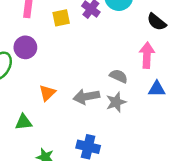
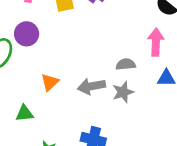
gray semicircle: (119, 76) -> (126, 64), turned -30

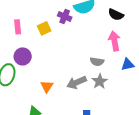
gray semicircle: (126, 64) -> (97, 62), turned -152

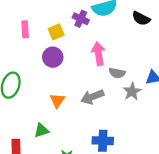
pink arrow: (114, 41) -> (99, 54), moved
purple circle: (23, 56) -> (53, 57), moved
gray star: (100, 81) -> (132, 92), moved

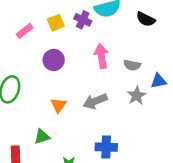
pink rectangle: (25, 29) -> (25, 31), turned 56
yellow square: (56, 32) -> (56, 23), moved
gray semicircle: (117, 73) -> (132, 65), moved

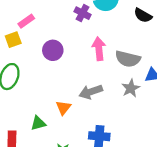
yellow square: (56, 23) -> (13, 40), moved
gray semicircle: (132, 65) -> (128, 59), size x1.5
orange triangle: (58, 105) -> (63, 108), moved

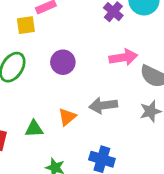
pink arrow: (99, 49) -> (123, 57), turned 75
purple circle: (53, 50) -> (63, 62), moved

